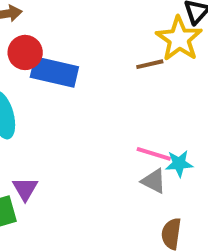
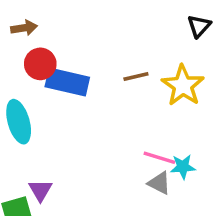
yellow star: (179, 39) -> (183, 86), moved
brown line: (150, 64) -> (136, 77), moved

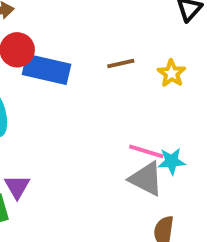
yellow star: (183, 86) -> (172, 73), size x0.6
gray triangle: (159, 183) -> (146, 179), size x1.4

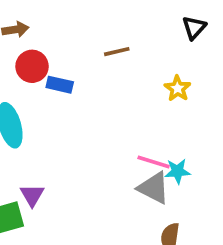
brown line: (121, 64) -> (117, 52), moved
blue rectangle: (46, 69) -> (60, 85), size x0.6

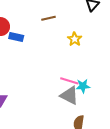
yellow star: (178, 88) -> (75, 39), moved

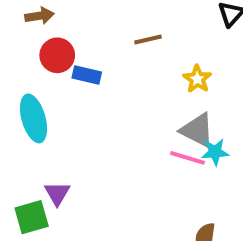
cyan star: (83, 86) -> (215, 152), moved
gray triangle: (69, 95) -> (197, 130), moved

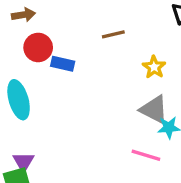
pink line: (187, 158) -> (146, 155), moved
purple triangle: (57, 193) -> (23, 162), moved

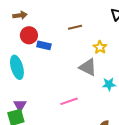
gray triangle: (154, 110) -> (88, 67), moved
pink line: (146, 155) -> (69, 101), moved, turned -36

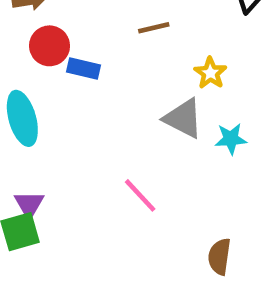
cyan star: (109, 84) -> (231, 139), moved
pink line: (69, 101) -> (140, 195), turned 66

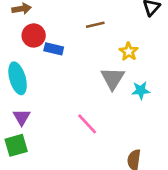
gray triangle: (183, 118) -> (113, 78), turned 35
purple triangle: (29, 204) -> (22, 117), moved

